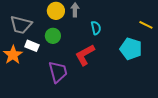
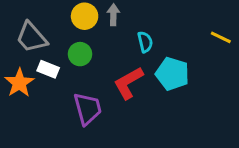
gray trapezoid: (21, 25) -> (32, 37), turned 35
cyan pentagon: (131, 49) -> (172, 74), moved

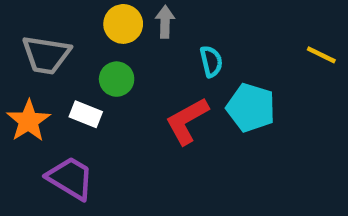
gray trapezoid: (32, 37) -> (46, 55), turned -40
white rectangle: (48, 69) -> (86, 114), moved
purple trapezoid: (88, 109) -> (70, 178), moved, turned -44

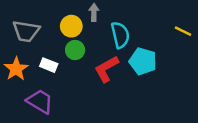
yellow circle: (123, 24) -> (71, 26), moved
cyan semicircle: (211, 61) -> (120, 35), size x1.5
green circle: (117, 79) -> (75, 50), moved

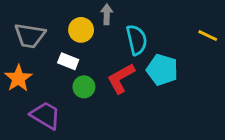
green circle: (75, 50) -> (84, 87), moved
white rectangle: (49, 65) -> (68, 61), moved

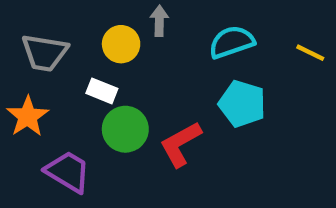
cyan semicircle: (137, 40) -> (232, 42), moved, turned -96
red L-shape: (121, 78) -> (181, 144), moved
green circle: (84, 87) -> (125, 129), size x1.4

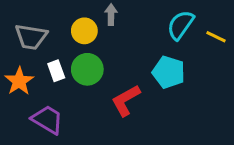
cyan semicircle: (232, 42) -> (181, 25), moved, turned -36
white rectangle: (102, 91) -> (56, 71), moved, turned 48
green circle: (125, 129) -> (87, 69), moved

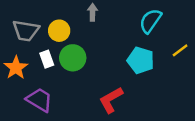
yellow circle: (84, 31) -> (59, 31), moved
yellow line: (216, 37) -> (180, 50), moved, turned -63
red L-shape: (126, 100) -> (111, 100), moved

